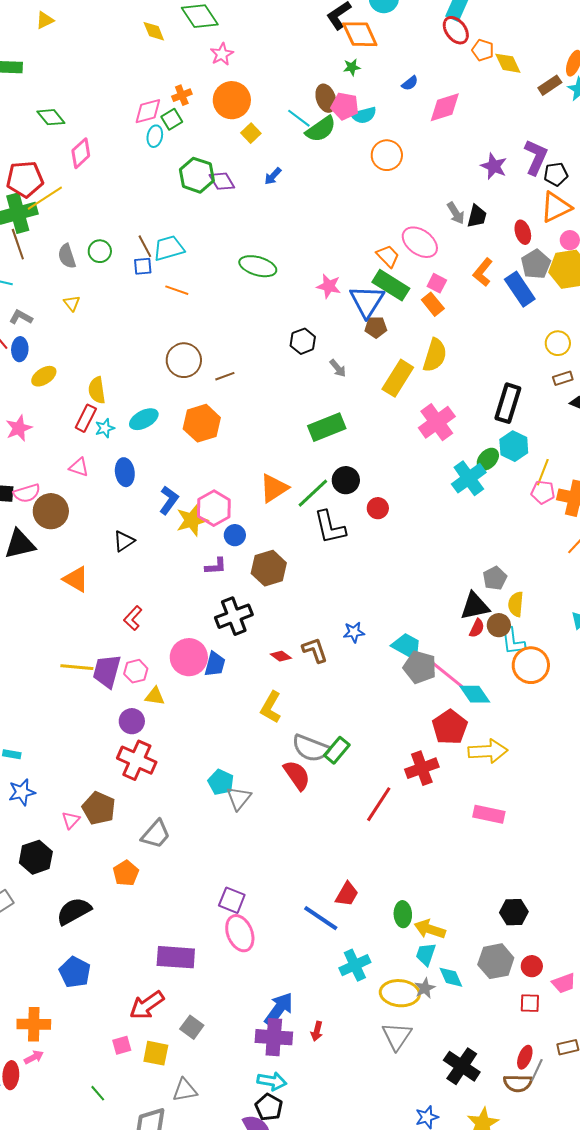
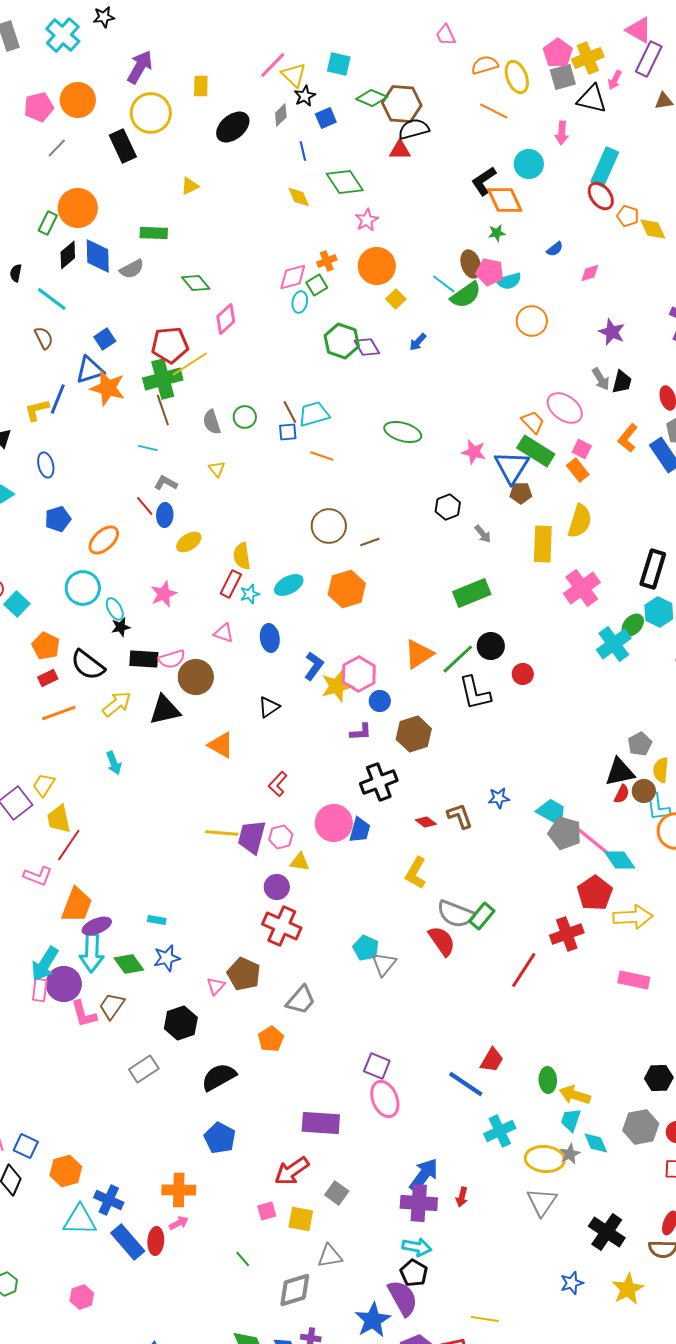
pink diamond: (445, 107) -> (590, 273), size x0.6
purple star: (494, 166) -> (612, 332), moved
yellow rectangle: (398, 378) -> (543, 544), turned -30

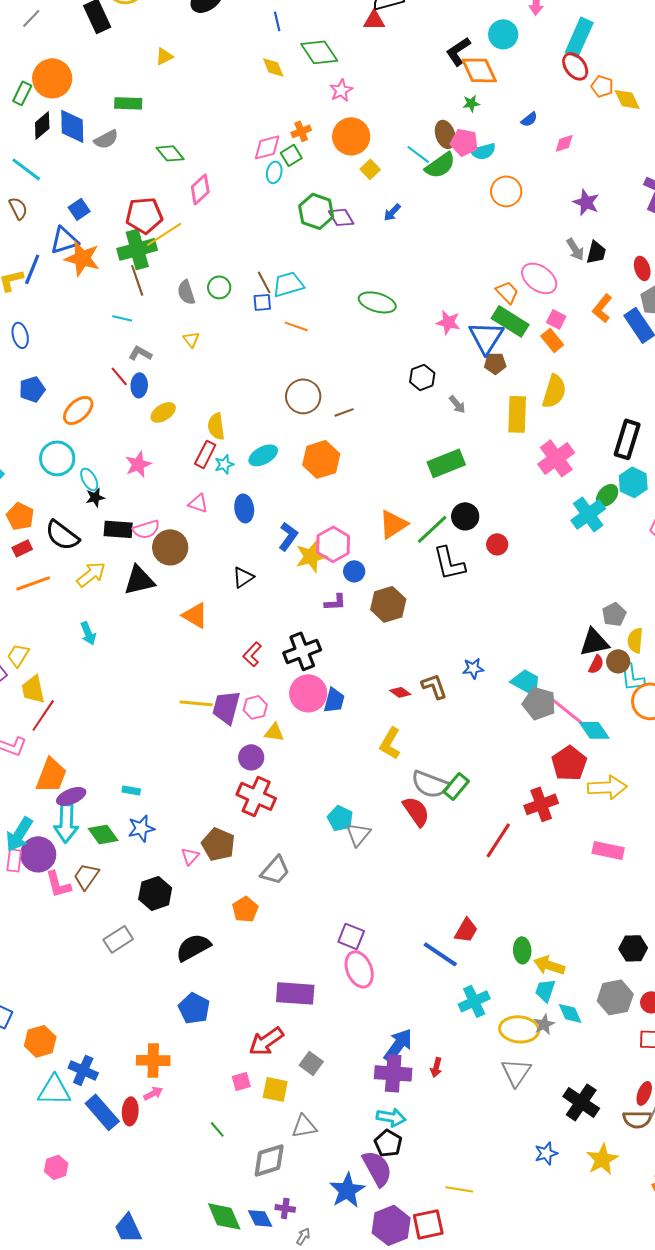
black cross: (379, 782) -> (302, 651), moved

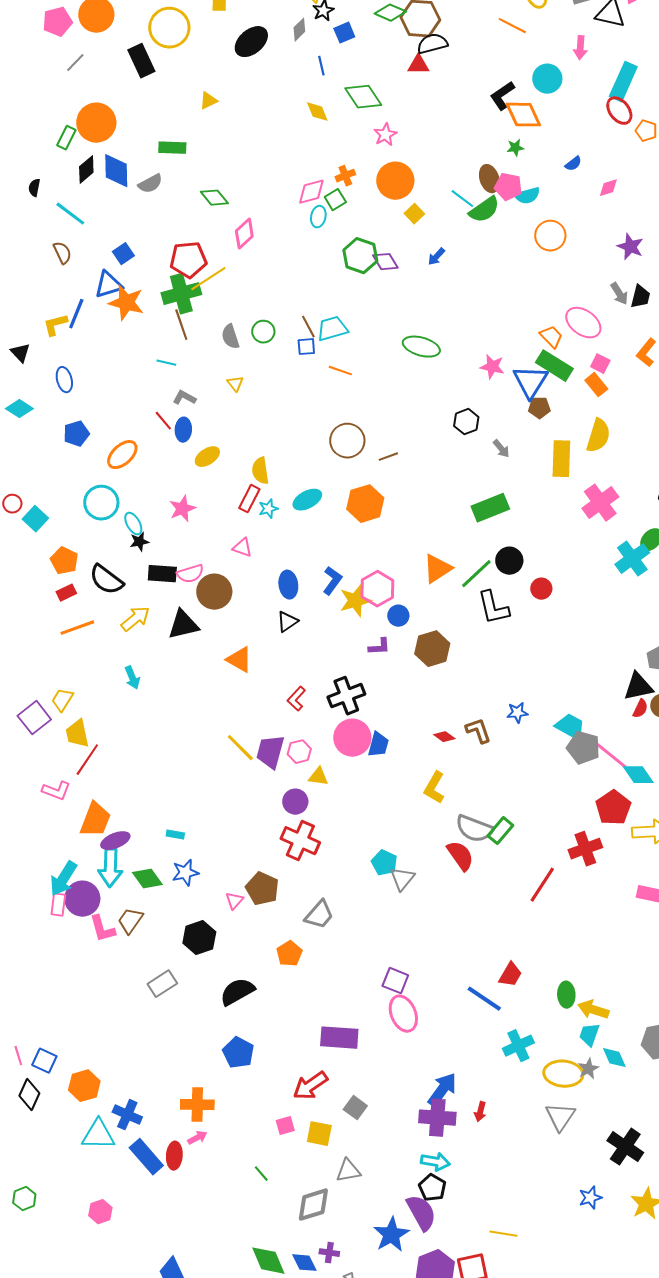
blue ellipse: (244, 508) -> (288, 585), moved
yellow line: (196, 703) -> (240, 748), turned 40

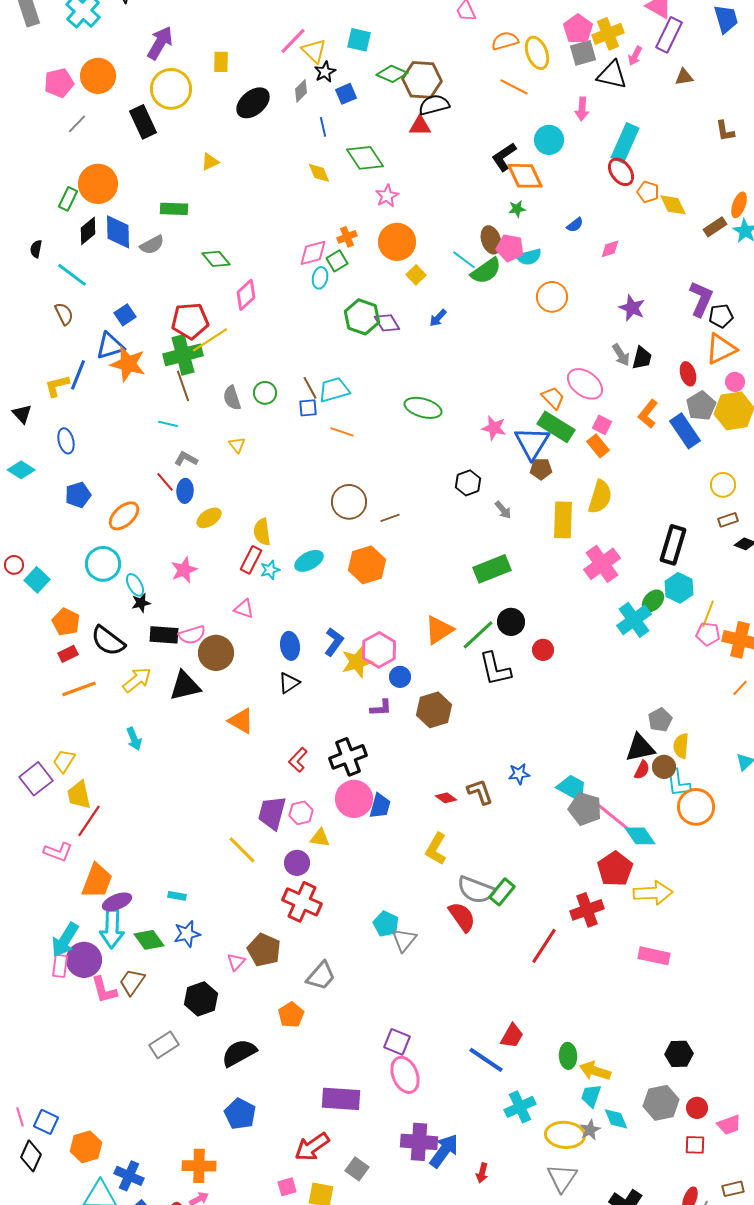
yellow line: (240, 748) -> (242, 850), moved
purple cross: (437, 1118) -> (419, 1142), moved

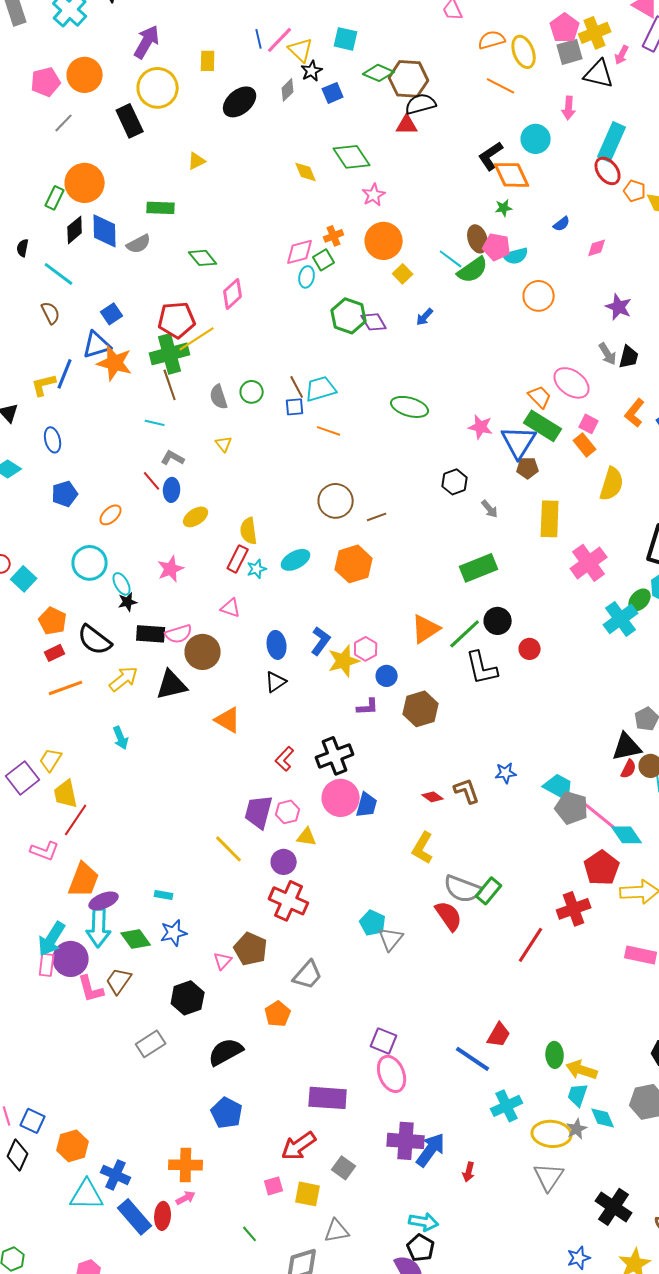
blue line: (323, 127) -> (259, 39), moved
yellow semicircle: (600, 497) -> (612, 484), moved
orange ellipse: (124, 516) -> (111, 515), size x0.7
pink hexagon: (379, 650) -> (366, 649), size x0.7

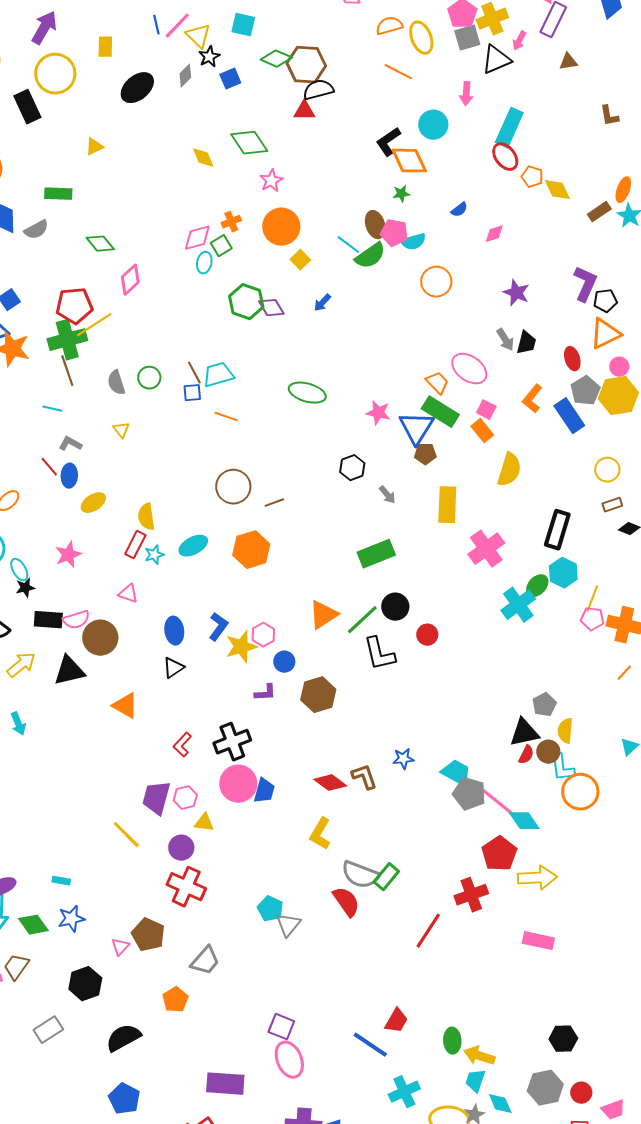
black triangle: (599, 74) -> (496, 60), turned -36
red diamond: (433, 797) -> (330, 783), size x1.5

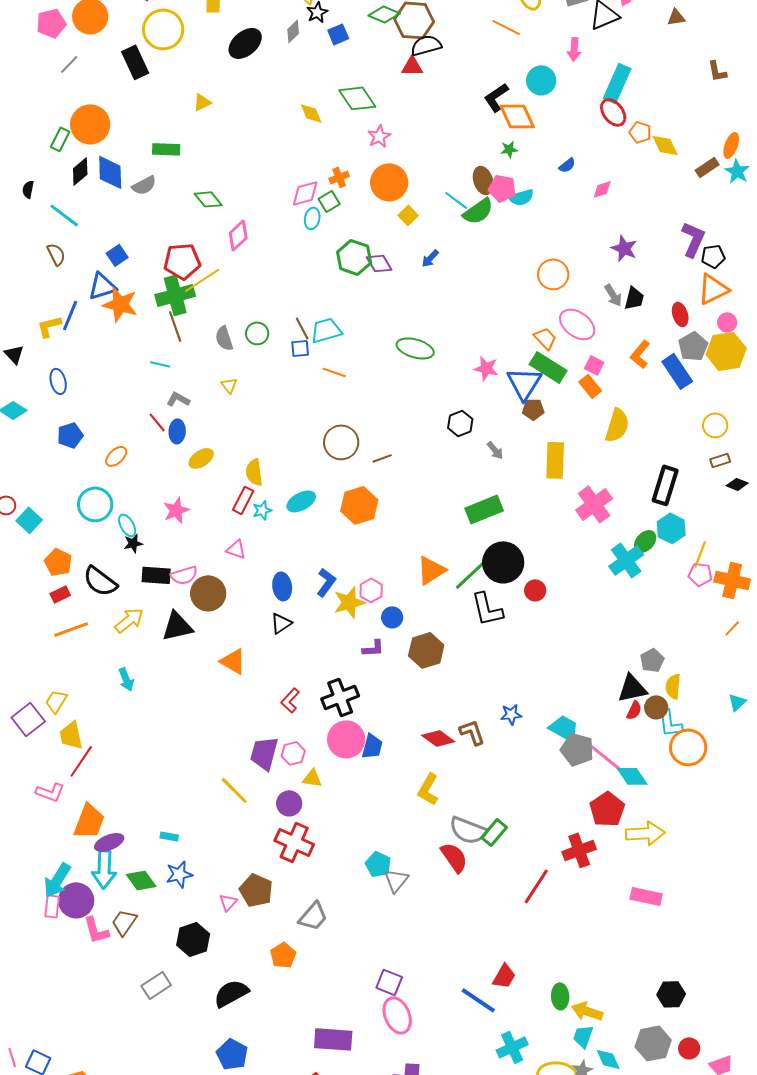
orange circle: (436, 282) -> (553, 274), moved
black circle: (395, 607) -> (503, 562), size x1.5

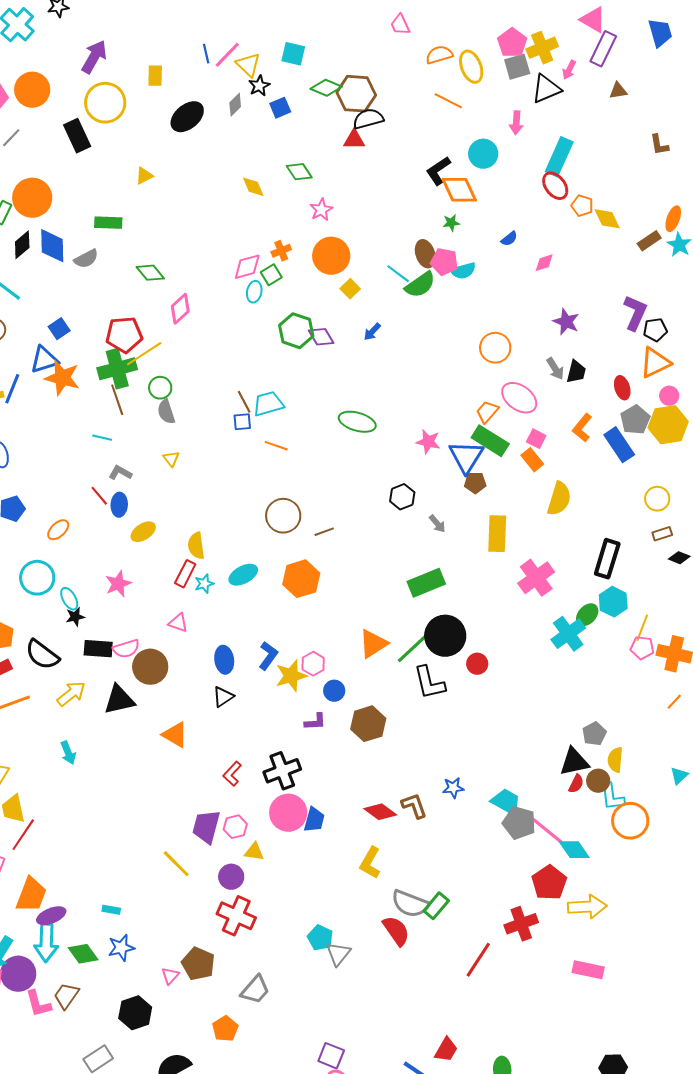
green diamond: (357, 98) -> (299, 172), size x0.7
green circle: (257, 333) -> (160, 388), moved
orange trapezoid: (545, 338) -> (487, 412), turned -95

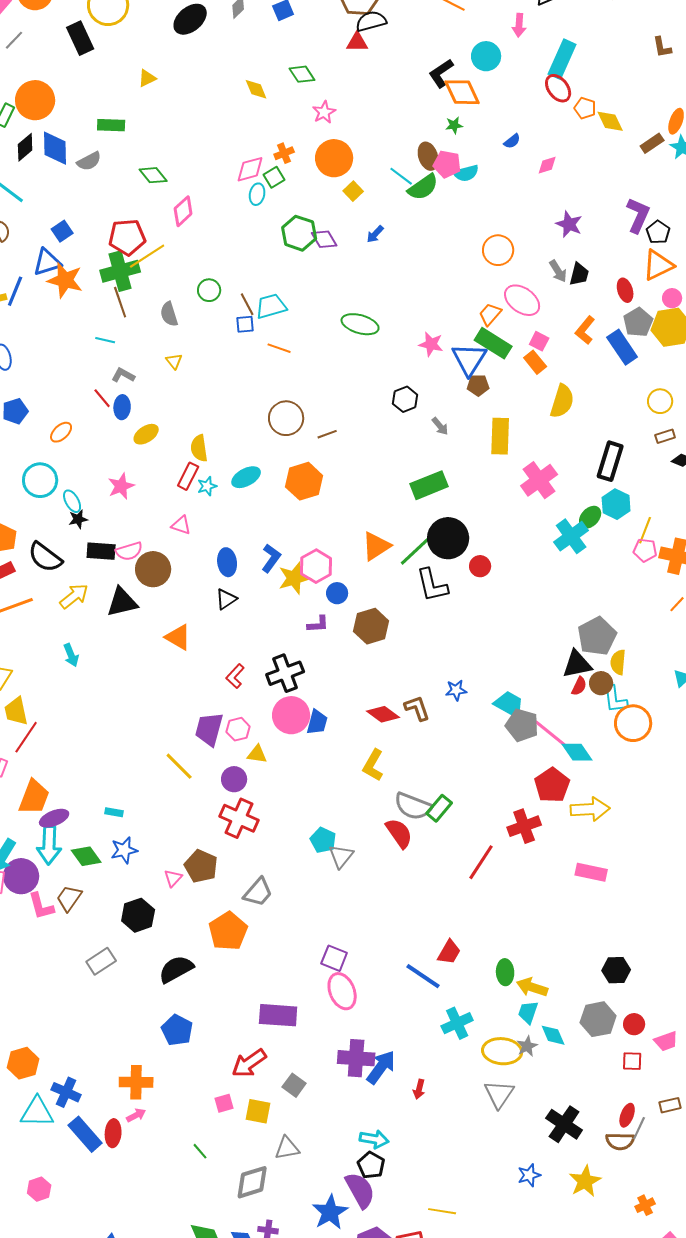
black pentagon: (655, 330) -> (658, 232), turned -30
green circle: (160, 388) -> (209, 290), moved
pink hexagon: (313, 664) -> (316, 566), size x1.4
gray pentagon: (594, 734) -> (597, 636), size x1.6
orange pentagon: (225, 1029) -> (228, 931), size x1.5

